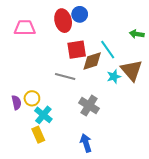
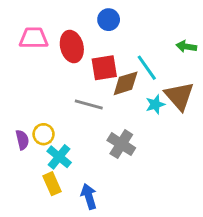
red ellipse: (63, 21) -> (72, 46), moved
blue arrow: (86, 143) -> (89, 196), moved

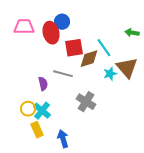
blue circle: (109, 20) -> (62, 22), moved
yellow circle: (44, 134) -> (28, 109), moved
purple semicircle: (22, 140) -> (43, 84), moved

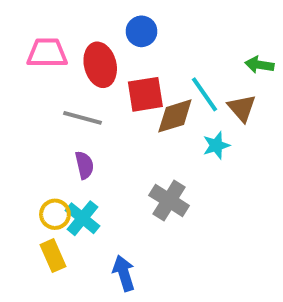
blue circle: (62, 22) -> (142, 31), moved
brown triangle: (127, 68) -> (242, 108), moved, size x0.7
gray line: (63, 74) -> (83, 118), moved
yellow rectangle: (37, 130) -> (53, 256), moved

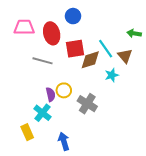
purple semicircle: (84, 165) -> (51, 94), moved
yellow circle: (55, 214) -> (64, 90), moved

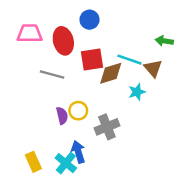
cyan line: (106, 49) -> (129, 60), turned -36
gray cross: (87, 104) -> (107, 127), turned 36
cyan cross: (42, 113) -> (66, 163), moved
blue arrow: (64, 141) -> (78, 152), moved

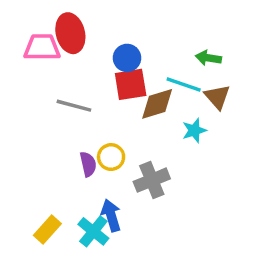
blue circle: (90, 20) -> (127, 58), moved
red ellipse: (63, 41) -> (70, 33), moved
green arrow: (164, 41) -> (208, 58), moved
yellow rectangle: (33, 162) -> (47, 230), turned 66

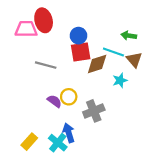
purple semicircle: (88, 164) -> (54, 101), turned -40

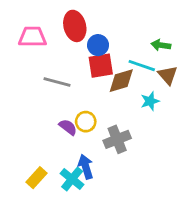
red ellipse: (44, 20) -> (75, 26), moved

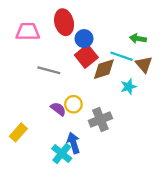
red square: (101, 66) -> (86, 56), turned -30
yellow rectangle: (37, 178) -> (18, 132), moved

